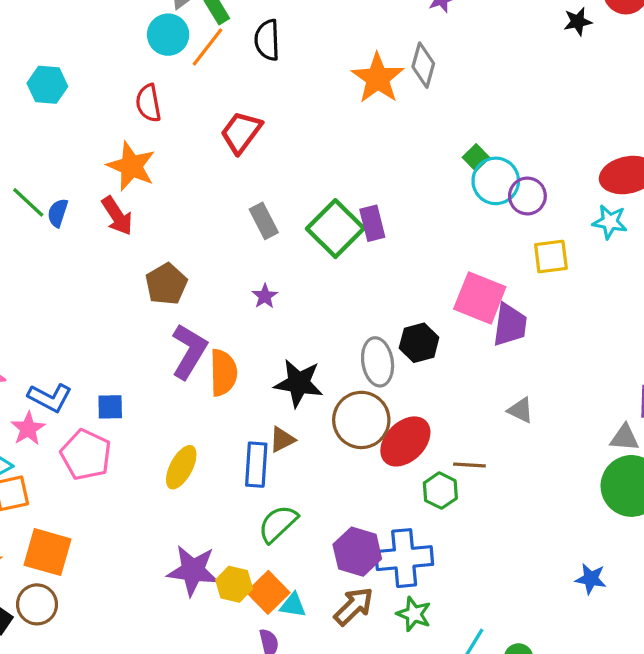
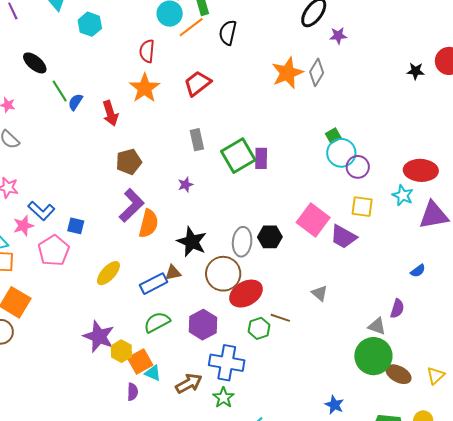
orange star: (131, 166) -> (145, 88), moved
purple trapezoid: (510, 325) -> (343, 237), moved, turned 96
blue rectangle: (256, 465) -> (154, 284), turned 44
purple hexagon: (357, 552) -> (203, 325), moved

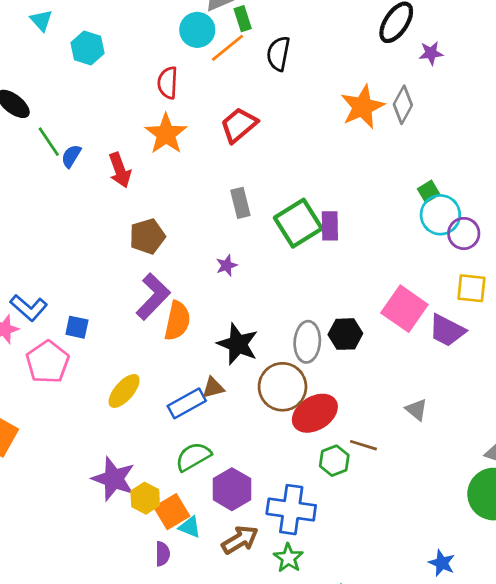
purple hexagon: (203, 325) -> (232, 489), moved

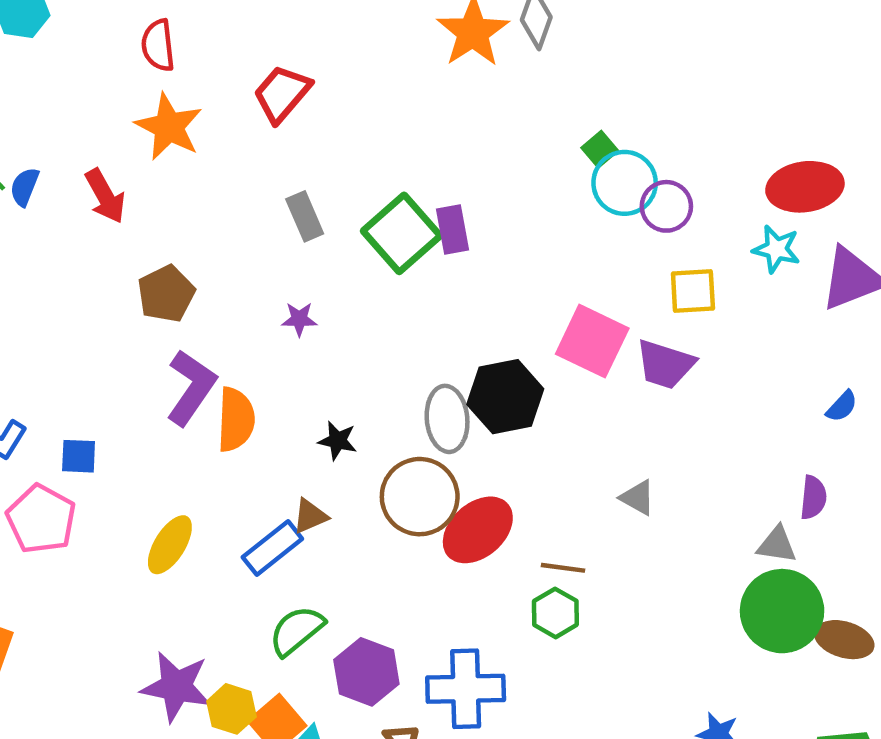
purple star: (227, 265) -> (299, 319), turned 30
black hexagon: (345, 334) -> (505, 397), size x1.4
black star: (238, 344) -> (338, 441), size x0.6
green hexagon: (334, 461) -> (555, 613), moved

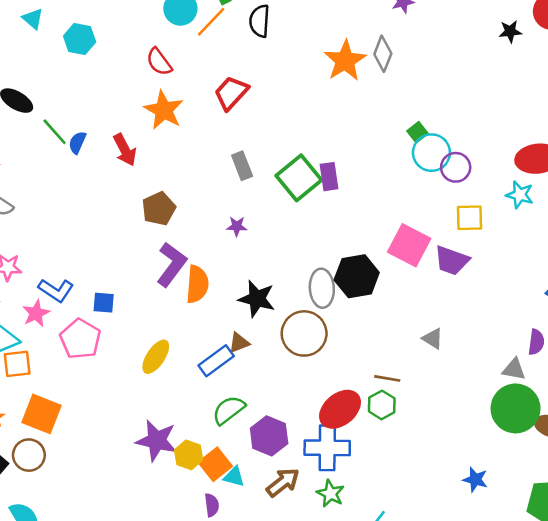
red semicircle: (158, 45) -> (159, 62), turned -32
black star: (338, 441) -> (257, 299), size x1.6
red ellipse: (478, 530) -> (340, 409), moved

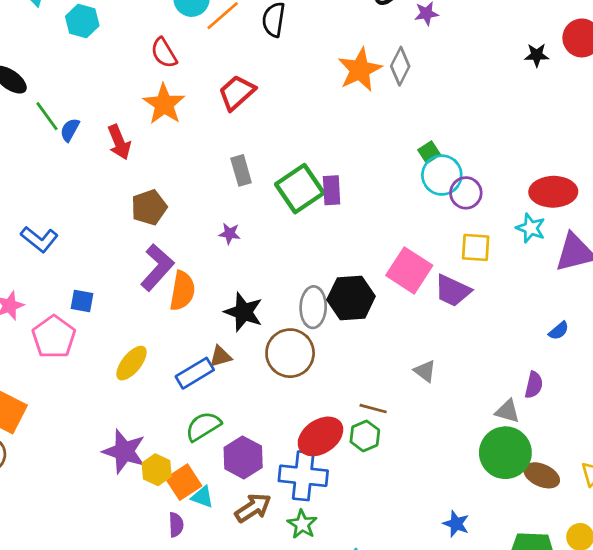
blue L-shape: (56, 290) -> (39, 239), moved

